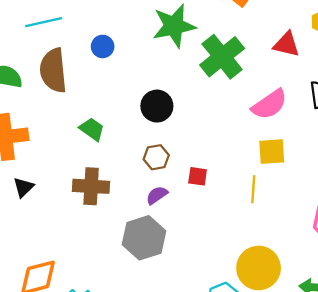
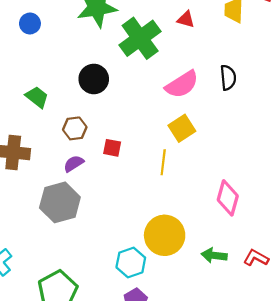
red triangle: (286, 44) -> (186, 19), moved, size x0.7
black circle: (157, 106) -> (94, 79), moved
green trapezoid: (92, 129) -> (37, 97), moved
yellow square: (272, 152) -> (182, 128), turned -32

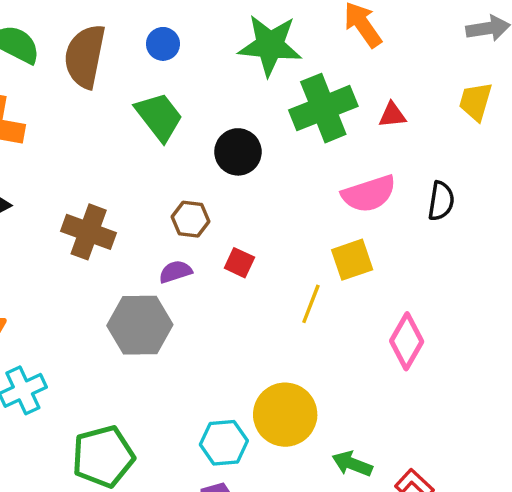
red triangle: (186, 19) -> (392, 115), moved, turned -36
green trapezoid: (37, 97) -> (159, 117), moved, size x1.4
pink diamond: (228, 198) -> (407, 341), moved

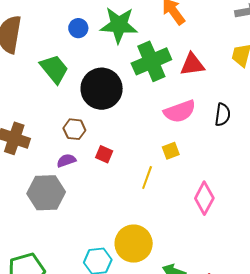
blue circle: (163, 44) -> (78, 28), moved
red triangle: (392, 115) -> (192, 64), size x1.5
black circle: (238, 152) -> (102, 89), size x1.5
yellow square: (352, 260) -> (171, 151), size x0.7

